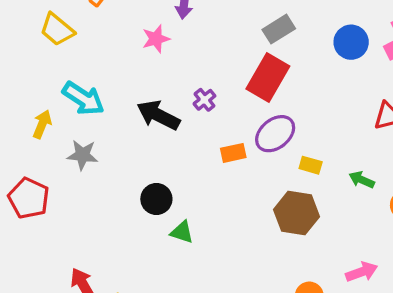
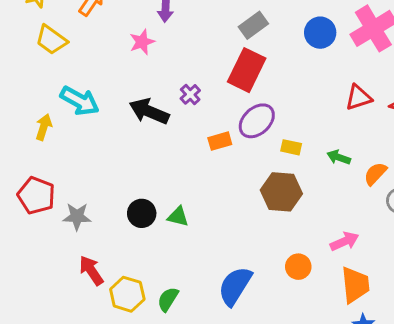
gray star: (82, 155) -> (77, 216), moved
black circle: (156, 199) -> (142, 213), moved

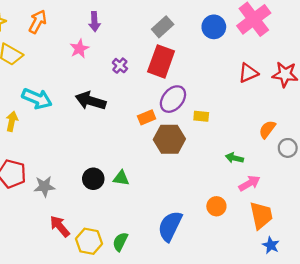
purple cross: (190, 94) -> (120, 66), moved
green arrow: (339, 157) -> (234, 158), moved
brown hexagon: (281, 192) -> (169, 139), moved

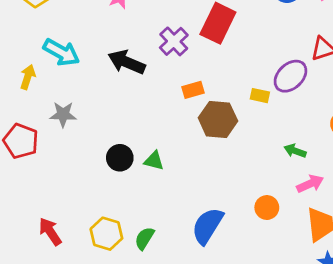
purple cross: (120, 66) -> (174, 41), moved, size x1.5
purple ellipse: (173, 99) -> (290, 76), moved
gray star: (44, 186) -> (63, 114), moved
red arrow: (60, 226) -> (50, 232), moved

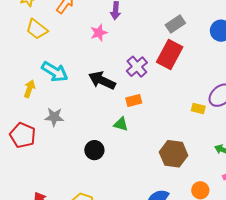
orange rectangle: (193, 90) -> (134, 101), moved
brown hexagon: (218, 119) -> (174, 154), moved
green triangle: (154, 161) -> (121, 124), moved

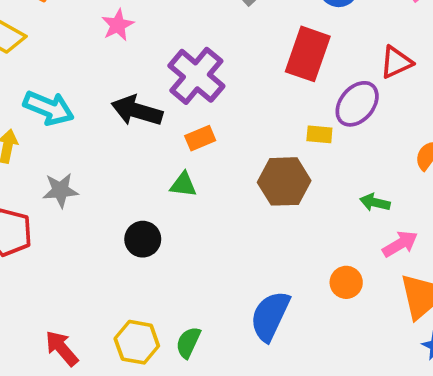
red rectangle: (170, 55) -> (308, 54), moved
purple cross: (137, 67) -> (196, 76), size x1.4
brown hexagon: (174, 154) -> (284, 181), moved

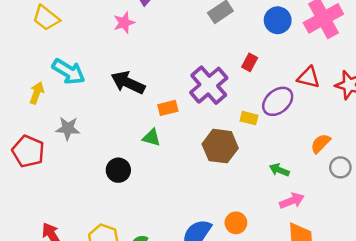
red rectangle: (308, 54) -> (250, 62), size x0.5
red triangle: (396, 62) -> (309, 77), turned 30
purple cross: (196, 76) -> (209, 85), moved
orange circle: (346, 282) -> (236, 223), moved

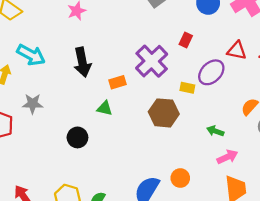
black arrow: (128, 83) -> (82, 62), turned -124

